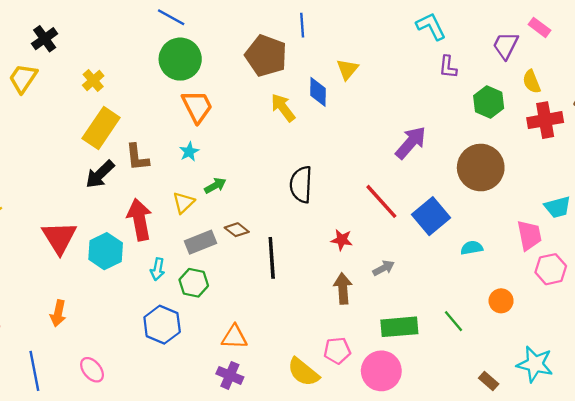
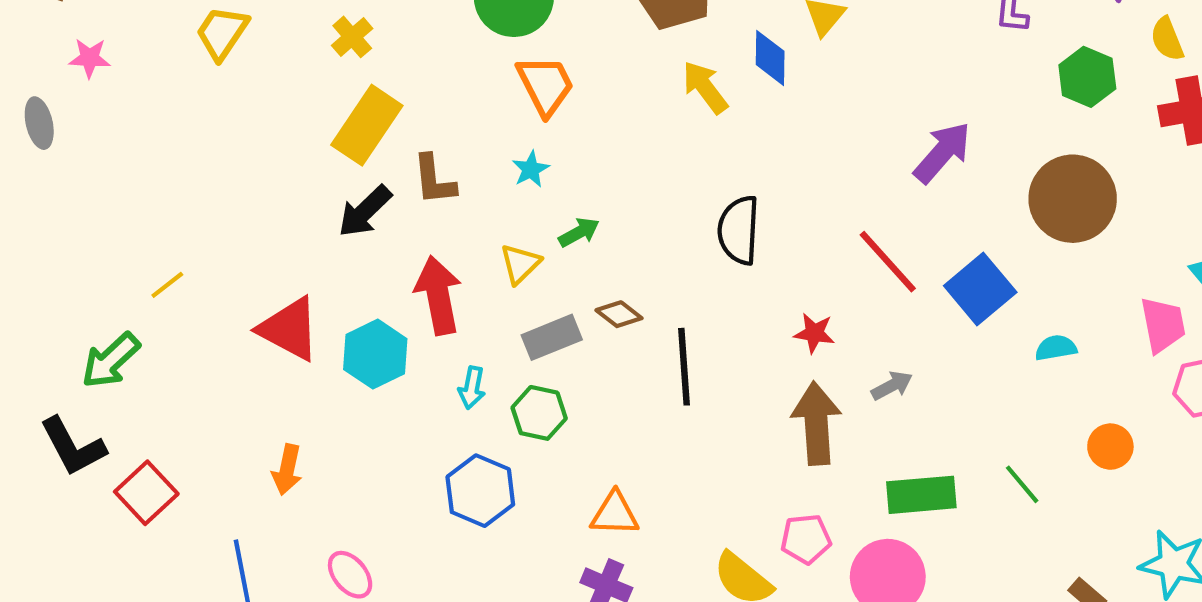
red triangle: (59, 238) -> (289, 329), turned -30
brown arrow: (343, 288) -> (816, 423), size x1.4

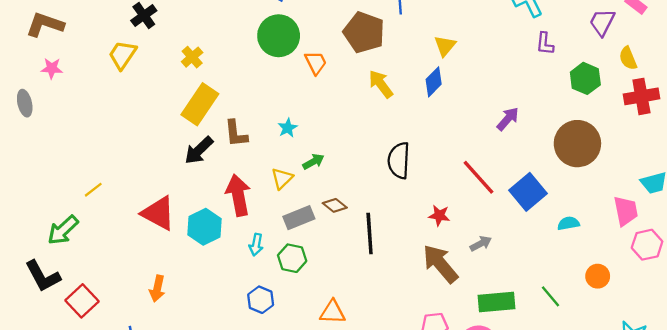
blue diamond: (770, 58) -> (434, 82), moved, turned 44
orange trapezoid: (545, 85) -> (316, 63), moved, size x0.7
purple arrow: (942, 152) -> (508, 119), size x0.7
brown arrow: (816, 423) -> (440, 264), turned -36
blue hexagon: (480, 491) -> (261, 300), size x0.7

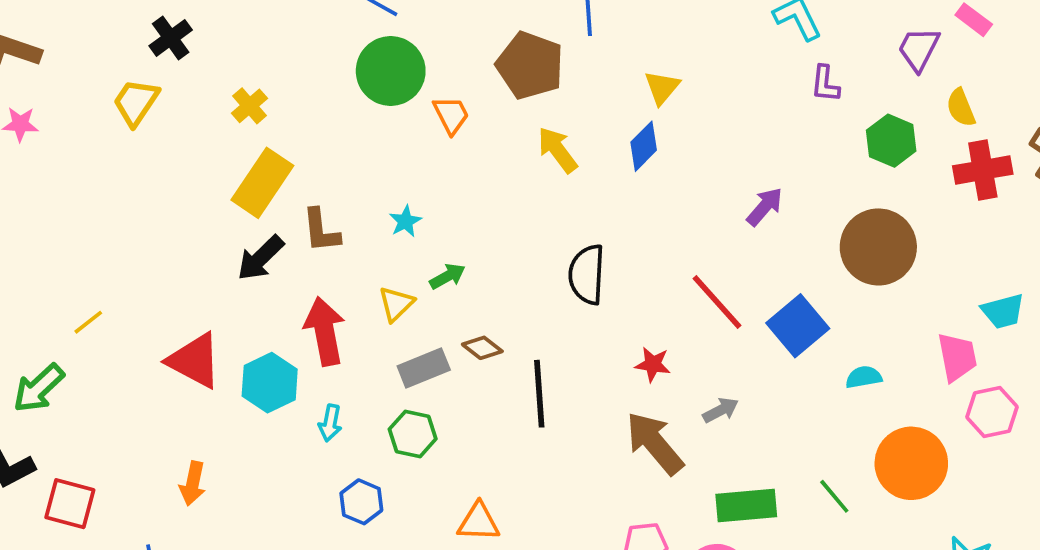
cyan arrow: (256, 245) -> (330, 423), moved
orange circle: (598, 276) -> (911, 463), size x1.8
red square: (82, 301) -> (70, 504), turned -32

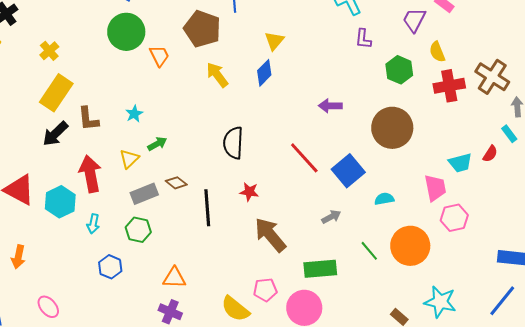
purple arrow: (765, 207) -> (330, 106), turned -130
red star: (653, 364) -> (249, 192), moved
gray arrow: (721, 410) -> (331, 217), moved
green line: (834, 496) -> (369, 251), moved

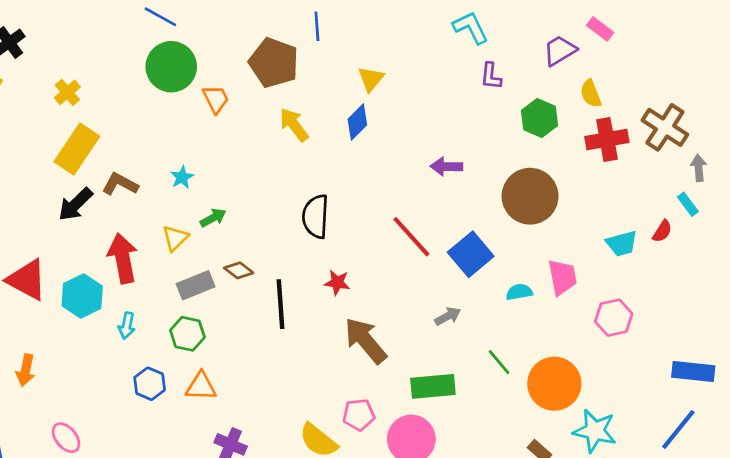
purple trapezoid: (414, 20) -> (560, 51), turned 32
brown L-shape: (88, 119) -> (120, 184), turned 124
pink trapezoid: (435, 188) -> (562, 277), moved
orange circle: (410, 246) -> (554, 384), moved
orange triangle: (174, 278) -> (201, 386), moved

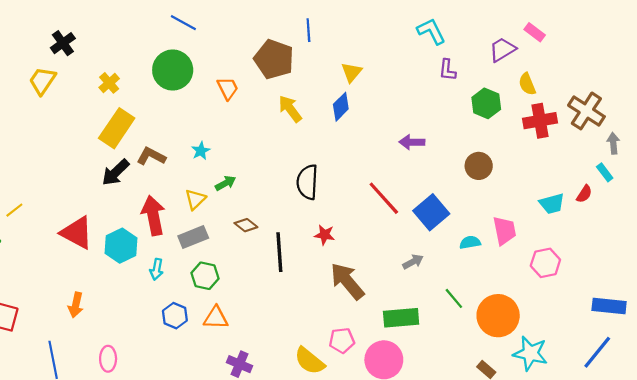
green circle: (171, 67) -> (173, 70), moved
brown circle: (530, 196) -> (479, 166), size x0.6
gray rectangle: (196, 285) -> (193, 237), moved
pink ellipse: (66, 438) -> (108, 359), turned 40

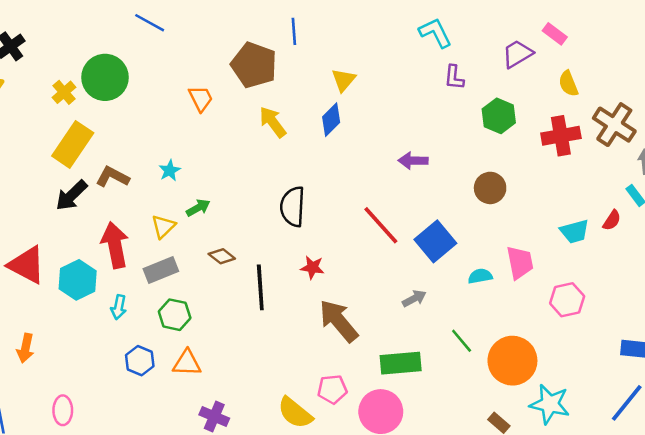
green circle: (173, 70) -> (105, 77), moved
yellow semicircle: (527, 84) -> (568, 84), moved

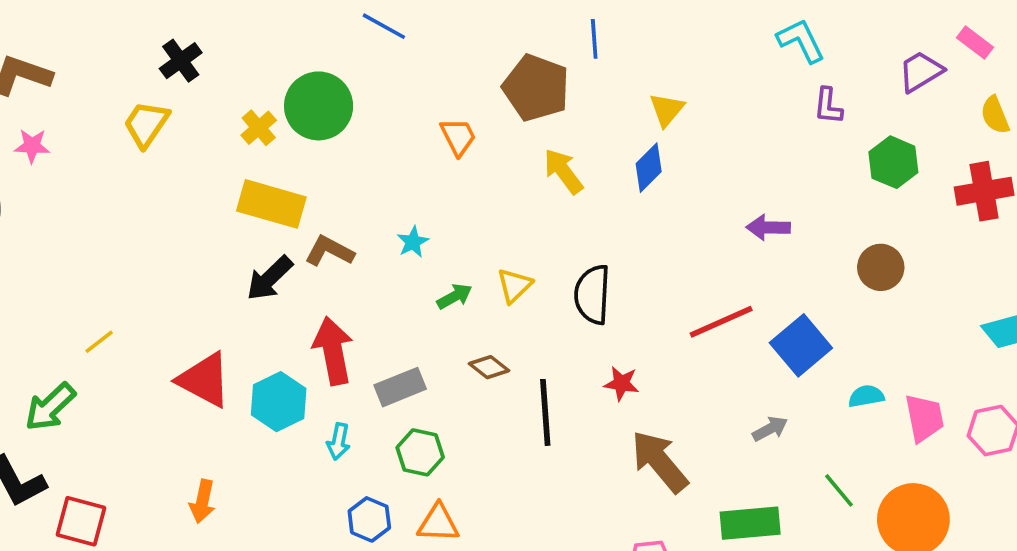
yellow rectangle: (73, 144) -> (271, 204), turned 72
red line: (381, 225) -> (721, 322), turned -72
yellow triangle: (163, 226) -> (514, 286), moved
pink trapezoid: (520, 262) -> (924, 418), moved

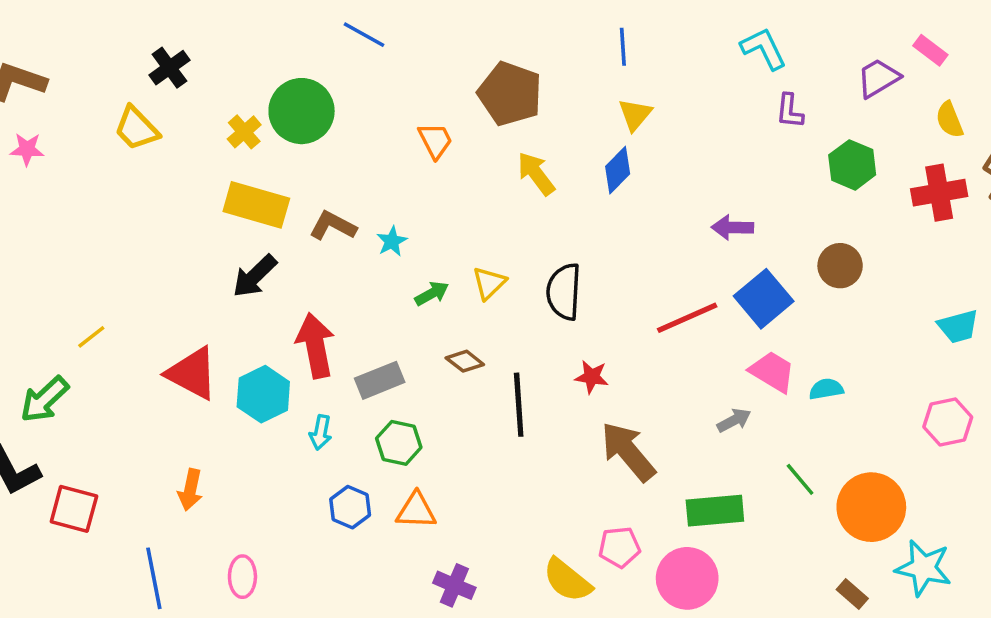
blue line: (594, 39) -> (623, 47), moved
yellow trapezoid: (146, 124) -> (136, 128), turned -78
brown L-shape: (329, 251) -> (333, 226), moved
blue square: (801, 345) -> (764, 299), moved
pink trapezoid: (924, 418) -> (772, 372), moved, turned -48

